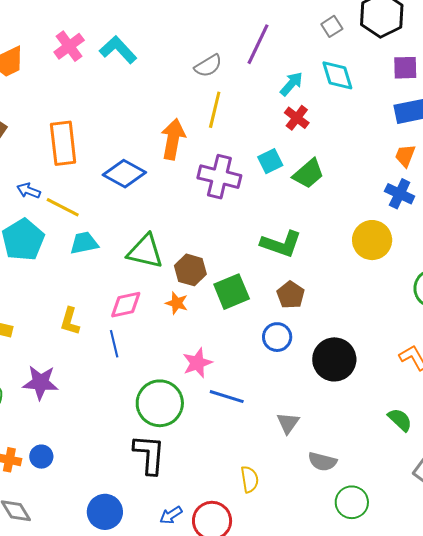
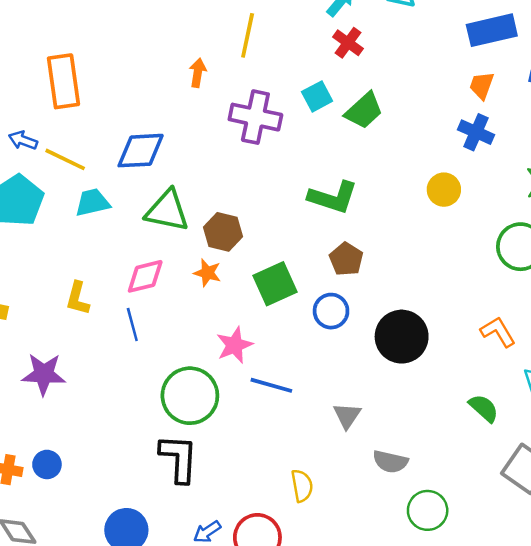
orange arrow: (173, 139) -> (198, 73), size x0.6
blue diamond: (124, 174) -> (141, 151), moved, turned -30
yellow circle: (372, 240) -> (444, 190), size x0.7
green square: (232, 292) -> (275, 284), moved

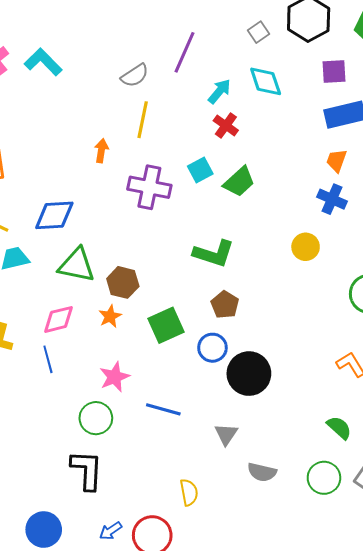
orange star: (207, 273) -> (110, 316), turned 30
black circle: (402, 337) -> (249, 374), moved
pink star: (234, 345) -> (114, 377), moved
green circle: (190, 396) -> (96, 418), size x0.7
green circle: (428, 510) -> (324, 478), moved

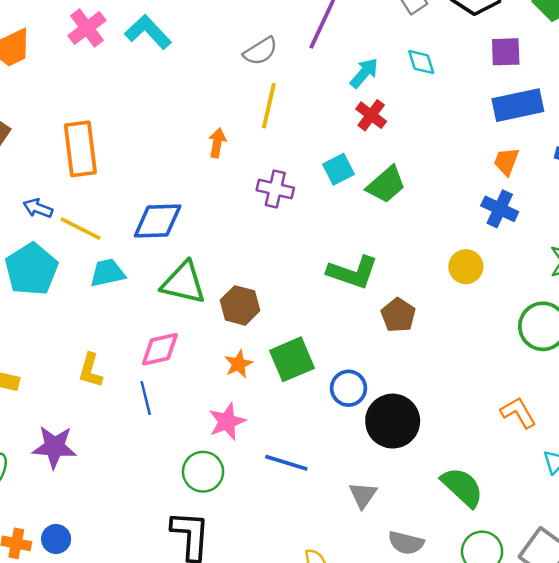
cyan diamond: (266, 81) -> (421, 62), size x0.7
purple cross: (149, 187) -> (275, 189), size x0.7
brown pentagon: (225, 305) -> (398, 315), moved
orange star: (110, 316) -> (239, 364), moved
green semicircle: (339, 428) -> (462, 487), moved, size x1.4

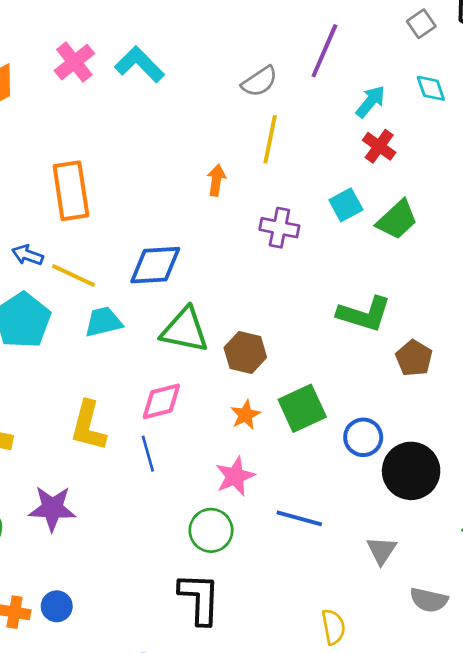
yellow L-shape: (90, 370) -> (88, 426), size x1.4

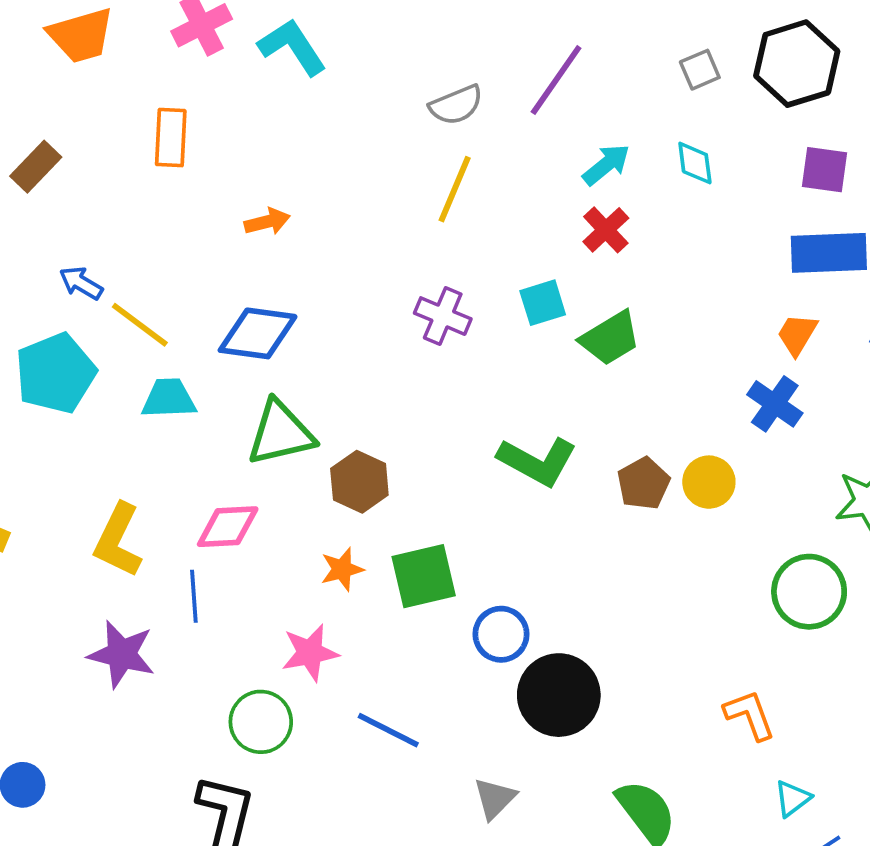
orange arrow: (216, 180) -> (267, 222), moved, turned 56
orange rectangle: (71, 191) -> (171, 138), moved, size x0.7
green triangle: (185, 330) -> (281, 433), turned -36
brown pentagon: (414, 358) -> (643, 483), moved
purple star: (52, 508) -> (121, 654), moved

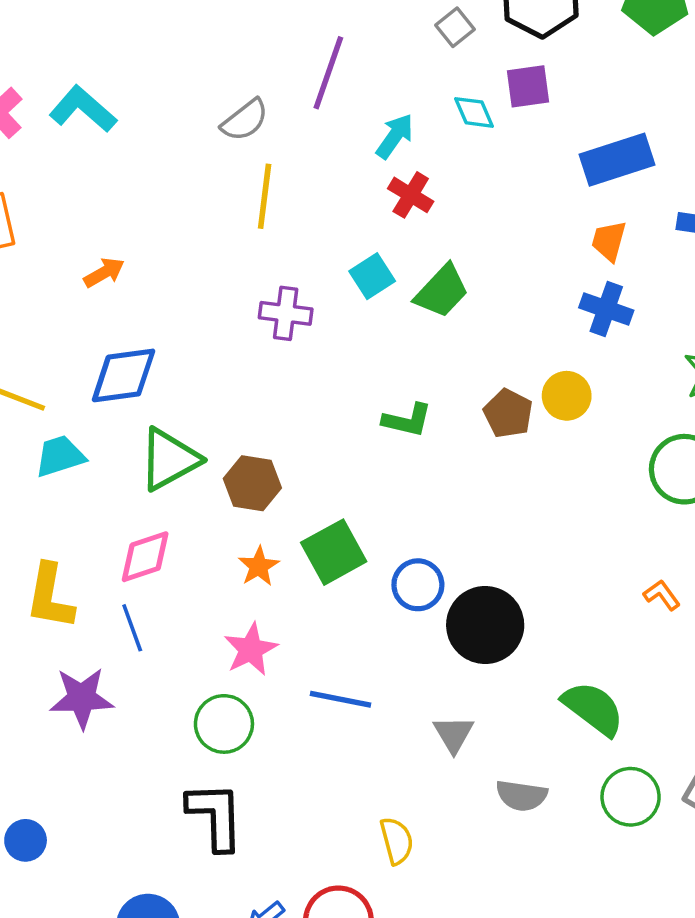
purple square: (824, 170) -> (528, 86), moved
green L-shape: (537, 461) -> (407, 420), size x0.7
orange L-shape: (750, 715) -> (662, 595), size x0.7

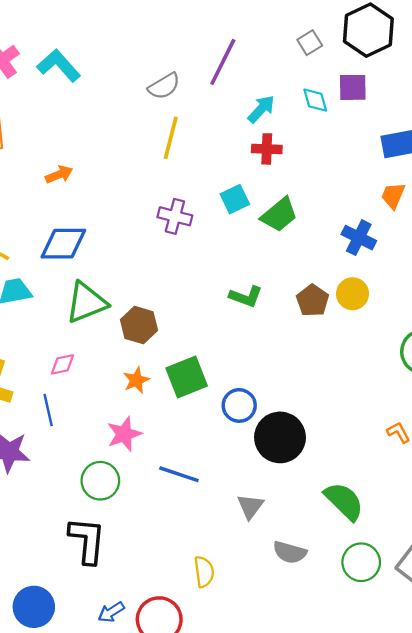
red cross: (411, 195) -> (267, 149), turned -36
blue cross: (606, 309) -> (359, 238), moved
pink diamond: (145, 557) -> (62, 364), size x0.7

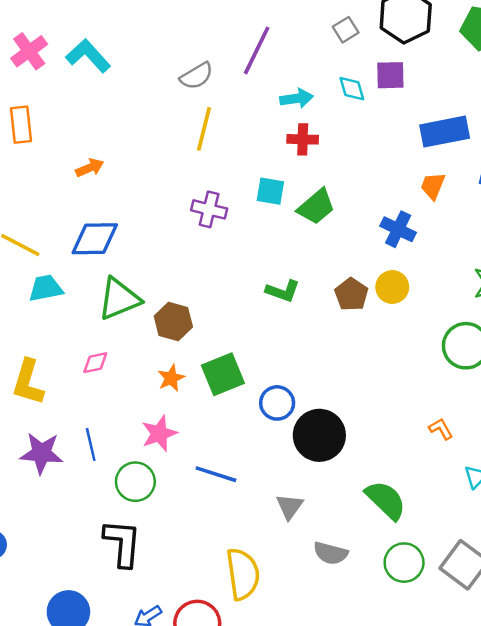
cyan arrow: (261, 109) -> (297, 98), turned 40
cyan square: (235, 199) -> (270, 191), turned 36
blue line: (48, 410) -> (91, 445), moved
yellow semicircle: (204, 572) -> (243, 574), size x1.6

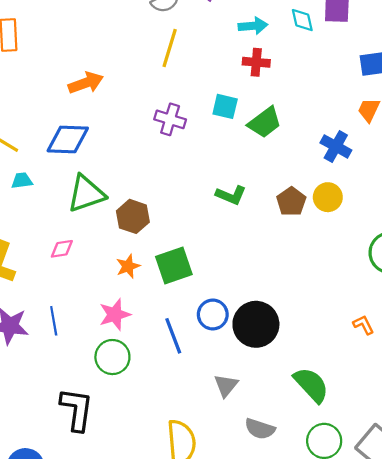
orange arrow: (90, 168) -> (86, 83), moved, size x1.4
cyan trapezoid: (46, 288) -> (22, 181), size x0.7
blue circle: (277, 403) -> (213, 315), moved
blue line: (216, 474) -> (173, 336), moved, turned 48
green circle: (135, 482) -> (112, 357), moved

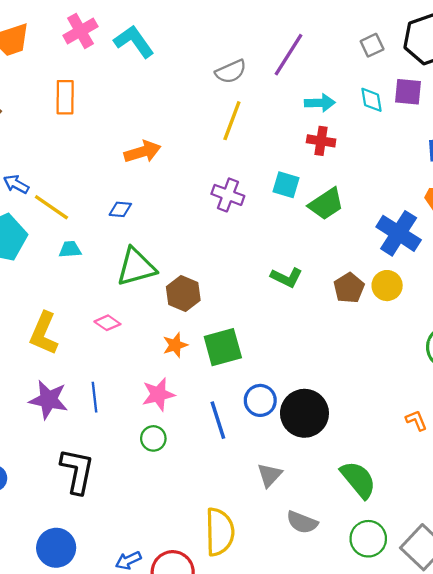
blue diamond: (68, 139) -> (120, 209), size x0.5
blue cross: (336, 146) -> (399, 233), size x1.4
pink diamond: (62, 249) -> (107, 323), turned 40
green circle: (112, 357) -> (153, 438), size x0.7
black L-shape: (77, 409) -> (77, 471), moved

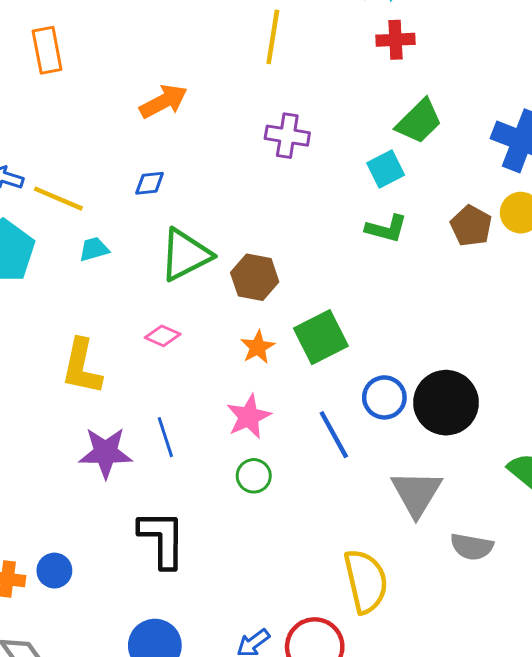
cyan square: (286, 185) -> (386, 169), moved, turned -32
gray triangle: (270, 475) -> (416, 493), size x1.5

